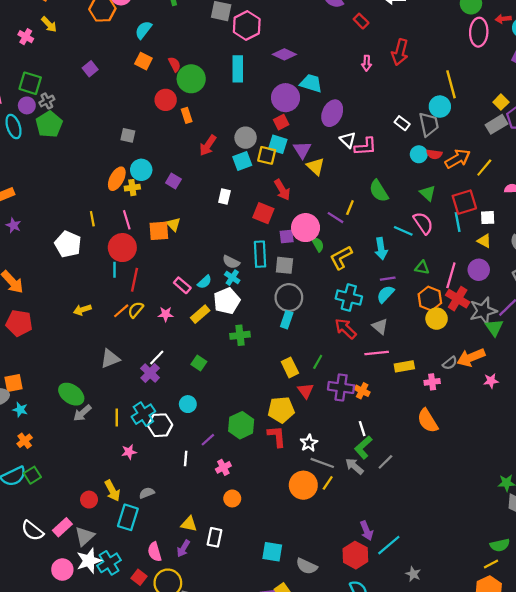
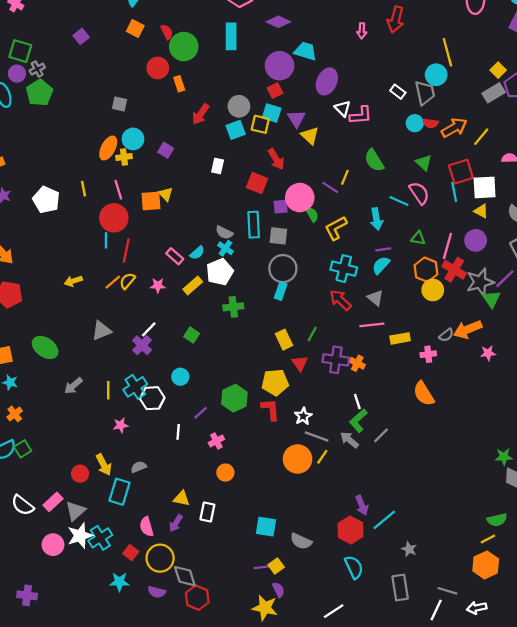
white square: (488, 218) -> (485, 187), size x1.6
white pentagon: (68, 244) -> (46, 200), moved
green ellipse: (71, 394) -> (45, 347), moved

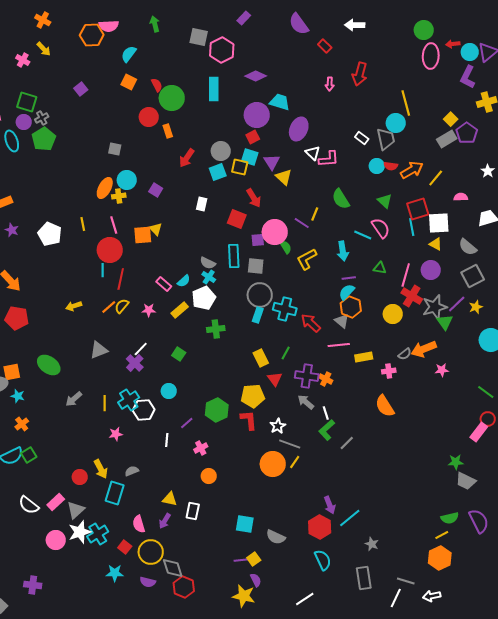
cyan cross: (344, 269) -> (285, 309), moved
orange hexagon: (426, 270) -> (351, 307), moved
gray arrow: (349, 440) -> (306, 402), moved

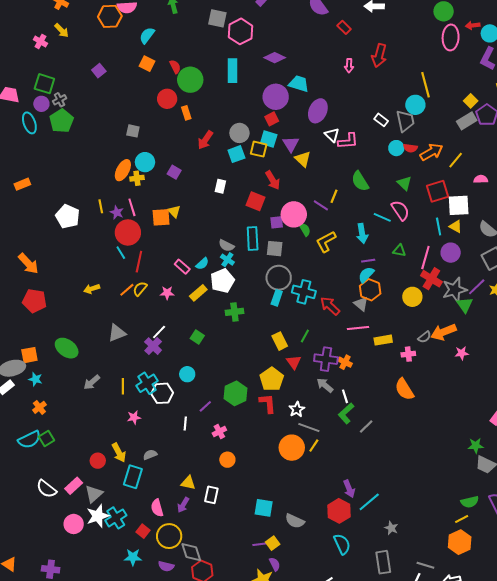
cyan line: (412, 227) -> (439, 226), moved
purple star: (12, 230) -> (117, 212), moved
cyan line: (103, 270) -> (121, 253), turned -32
yellow pentagon: (253, 396) -> (272, 379), turned -30

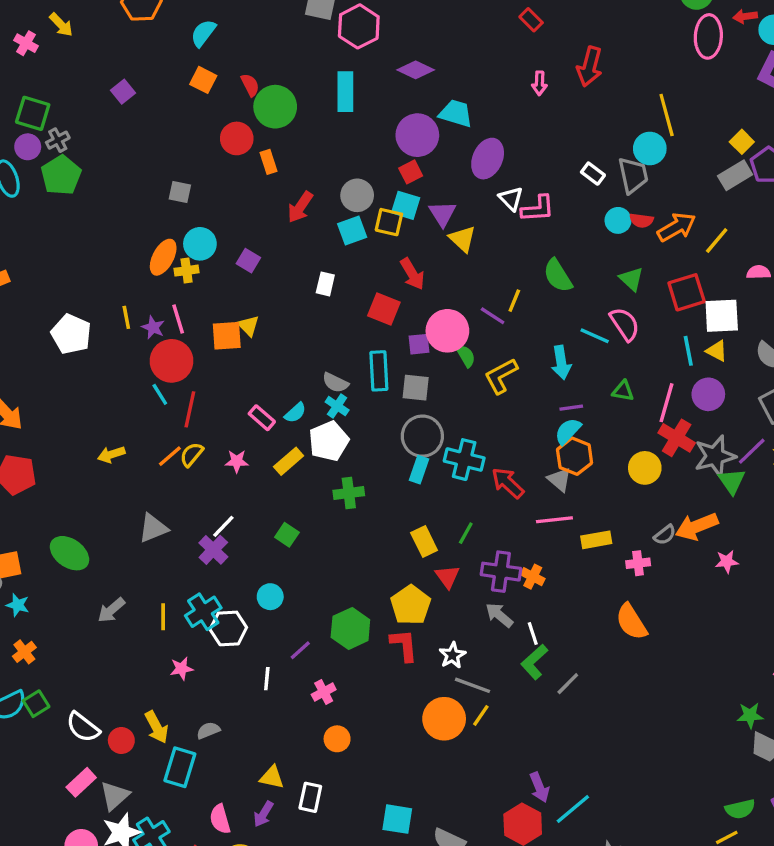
white semicircle: (46, 489) -> (83, 727), moved

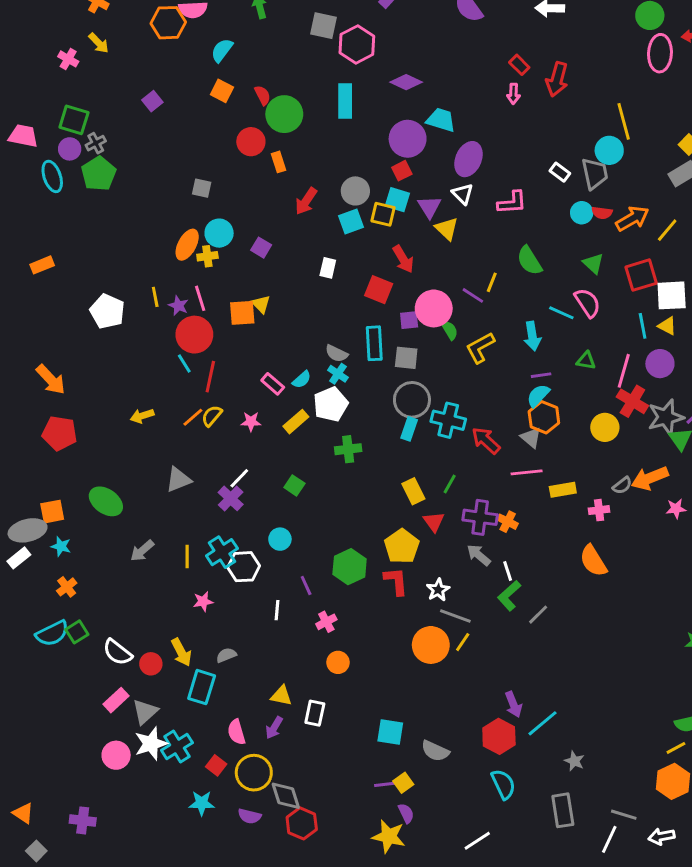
red rectangle: (531, 20) -> (519, 65), moved
white triangle: (511, 199) -> (463, 194), moved
purple line: (300, 650) -> (306, 586), turned -72

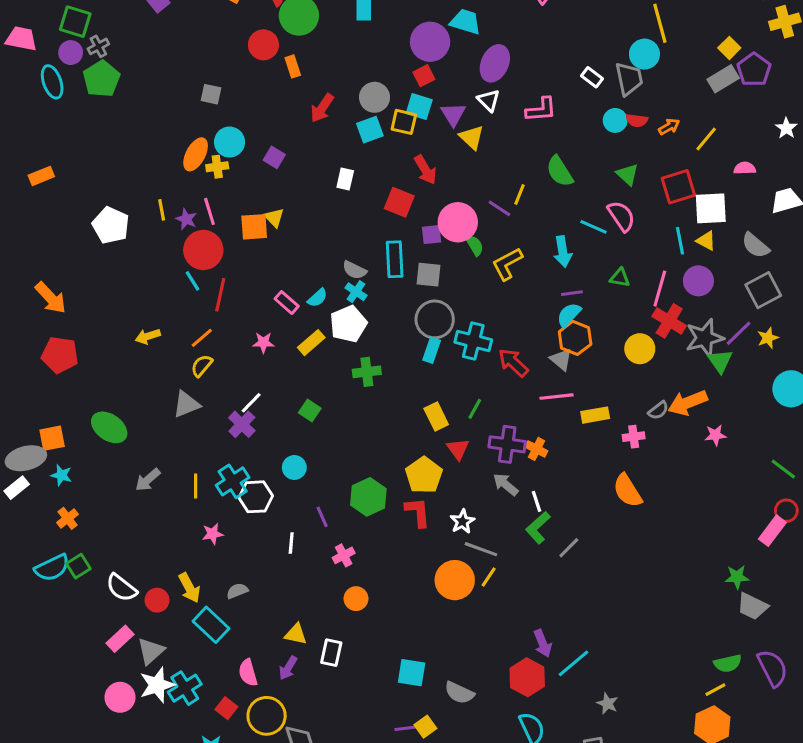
orange arrow: (632, 219) -> (669, 127), size x0.6
yellow semicircle: (212, 416) -> (202, 366), moved
cyan rectangle: (202, 687) -> (211, 625), turned -64

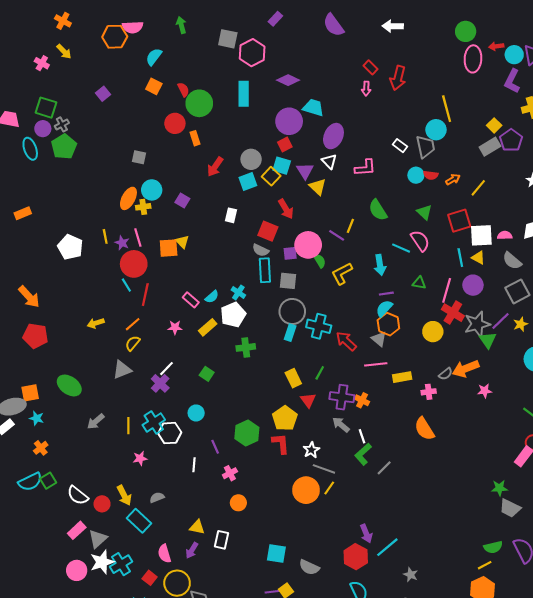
yellow square: (404, 122) -> (271, 176), turned 30
pink semicircle: (745, 168) -> (505, 235), moved
gray semicircle: (354, 270) -> (261, 250), moved

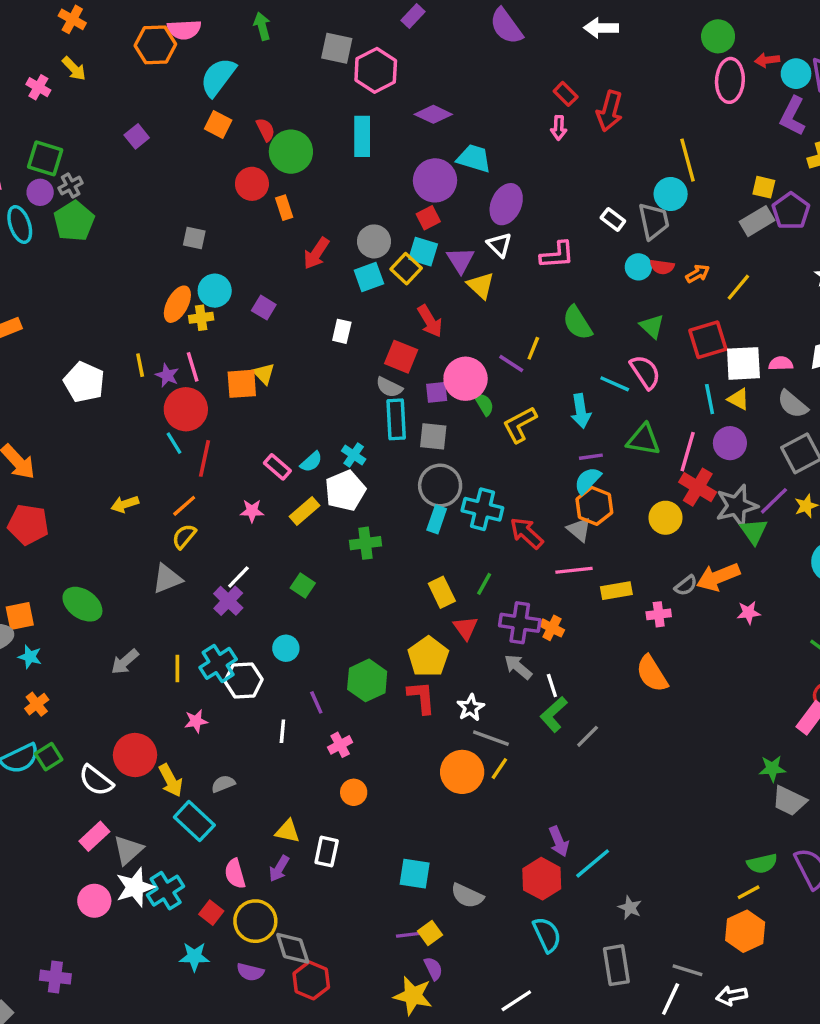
cyan semicircle: (154, 57) -> (218, 77), size x1.4
yellow square: (494, 125) -> (764, 187), turned -32
green triangle: (419, 283) -> (643, 440), size x1.5
red circle: (102, 504) -> (135, 755), moved, size x1.6

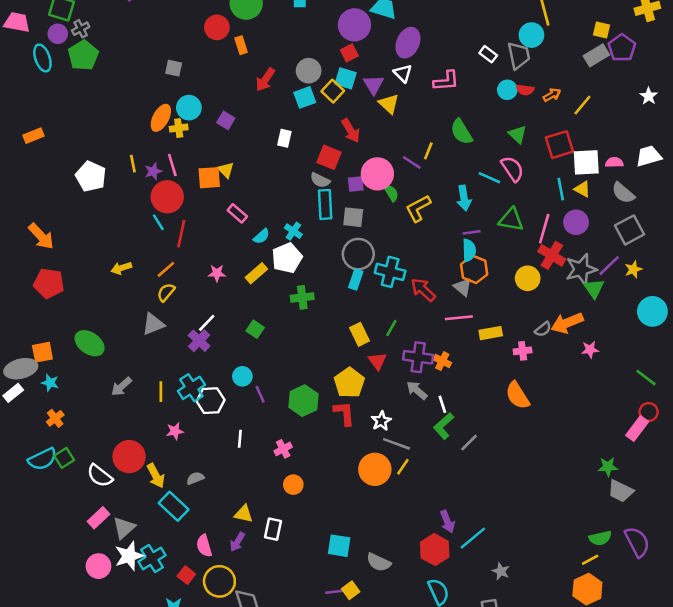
purple star: (167, 375) -> (153, 171), turned 30
pink rectangle: (277, 467) -> (237, 213), moved
cyan semicircle: (588, 480) -> (469, 250), turned 135
purple line: (316, 702) -> (260, 394), moved

